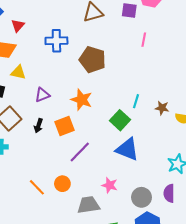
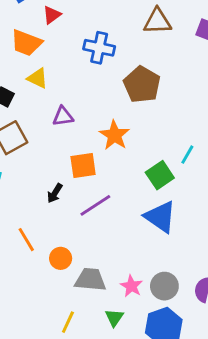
black arrow: (38, 126) -> (55, 193), moved
orange circle: (62, 184) -> (61, 258), moved
pink star: (110, 185) -> (131, 286), moved

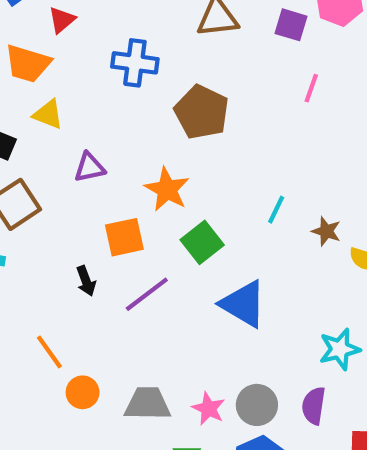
green square: (160, 175) -> (202, 242), moved
black arrow: (55, 193) -> (86, 281), turned -48
orange circle: (61, 258) -> (83, 392), moved

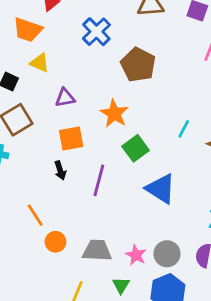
blue cross: (135, 63) -> (96, 32), turned 36
orange square: (124, 237) -> (71, 139), moved
purple line: (147, 294) -> (99, 180), turned -40

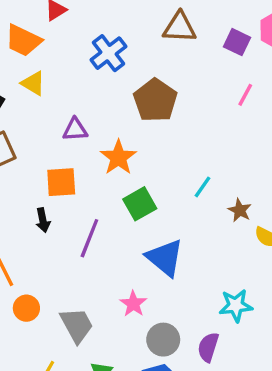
purple triangle: (65, 98) -> (75, 130), moved
gray trapezoid: (97, 250) -> (77, 325), turned 52
pink star: (136, 255) -> (133, 304), moved

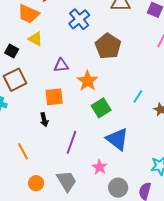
purple line: (89, 238) -> (71, 142), moved
orange circle: (26, 308) -> (36, 183), moved

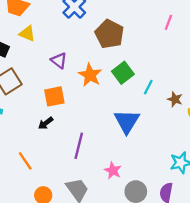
purple triangle: (61, 65) -> (59, 60), turned 49
green square: (101, 108) -> (123, 73), moved
black arrow: (44, 120) -> (46, 123), turned 72
blue triangle: (117, 139) -> (127, 121), moved, turned 30

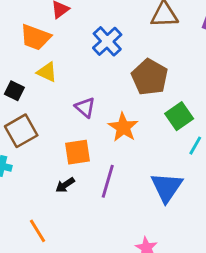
green square: (123, 73) -> (179, 116), moved
purple line: (79, 146) -> (108, 181), moved

